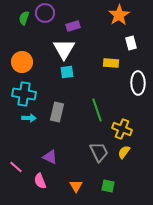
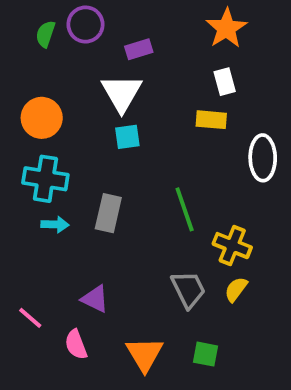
white rectangle: (131, 43) -> (225, 82), moved
orange triangle: (76, 186) -> (145, 354), size x1.5

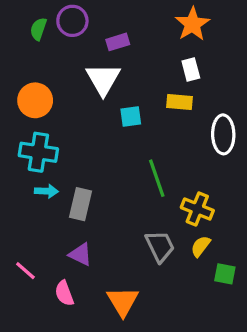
cyan square: (127, 137) -> (131, 117), moved
gray rectangle: (108, 213) -> (81, 204), moved
green square: (206, 354) -> (225, 274), moved

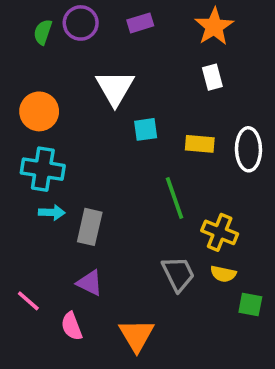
purple rectangle: (118, 42) -> (140, 23), moved
yellow rectangle: (179, 102) -> (200, 144), moved
yellow semicircle: (201, 246) -> (223, 274), turned -115

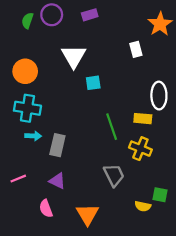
orange star: (214, 27) -> (160, 24), moved
yellow rectangle: (200, 144) -> (143, 119), moved
yellow semicircle: (223, 274) -> (143, 206), moved
pink line: (28, 301) -> (18, 179), moved, turned -63

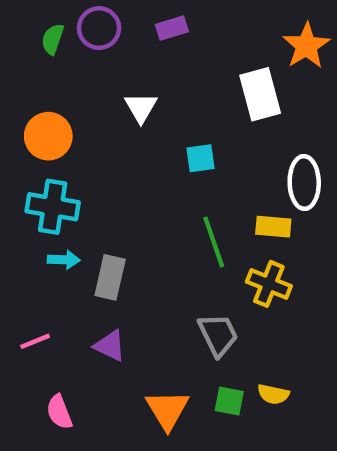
white rectangle: (136, 49) -> (260, 94), size x1.6
white triangle: (74, 56) -> (141, 107), size x0.7
cyan square: (93, 83) -> (200, 158), moved
green square: (160, 195) -> (229, 401), moved
pink semicircle: (46, 209) -> (59, 412), moved

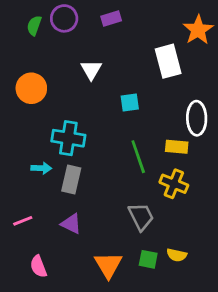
cyan cross: (53, 207) -> (68, 138), moved

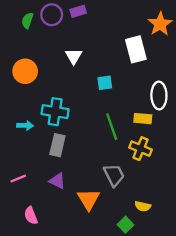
purple rectangle: (111, 18) -> (78, 11), moved
cyan arrow: (41, 168) -> (25, 125), moved
green square: (148, 259) -> (125, 225), moved, turned 35
orange triangle: (108, 265) -> (89, 199), moved

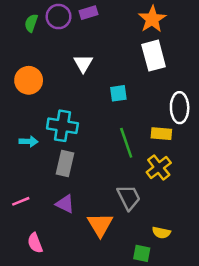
orange star: (160, 24) -> (152, 19), moved
yellow cross: (140, 149) -> (159, 167), turned 30
green square: (125, 225) -> (142, 253), turned -35

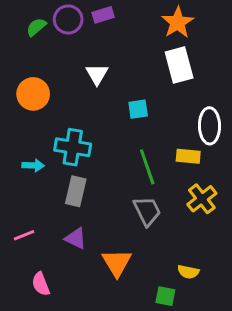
green semicircle: (31, 23) -> (36, 27), turned 30
yellow cross: (159, 167) -> (202, 199), moved
gray trapezoid: (129, 197) -> (147, 211), moved

